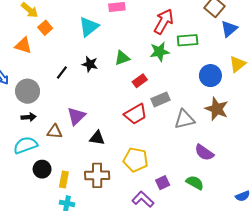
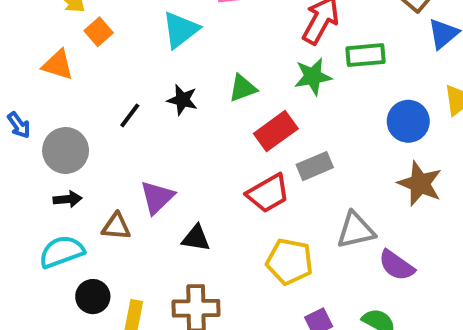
red rectangle: (140, 81) -> (276, 131), size x1.5
gray triangle: (184, 119) -> (356, 230), moved
yellow pentagon: (136, 160) -> (289, 261), moved

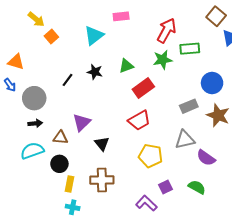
orange triangle: (58, 65) -> (16, 62), moved
gray rectangle: (315, 166) -> (189, 106), moved
black triangle: (196, 238) -> (102, 144), turned 42
black circle: (93, 297) -> (59, 164), moved

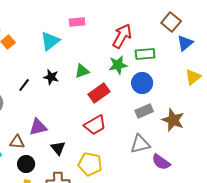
blue circle: (212, 83) -> (142, 83), moved
purple triangle: (82, 122) -> (38, 127), turned 30
yellow pentagon: (150, 156) -> (90, 164), moved
black circle: (59, 164) -> (26, 164), moved

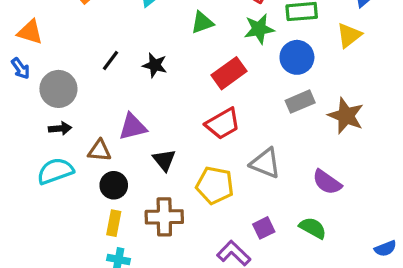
green triangle: (82, 71) -> (202, 23), moved
black star: (51, 77) -> (155, 65), moved
yellow triangle: (193, 77) -> (349, 35), moved
gray triangle: (140, 144) -> (265, 163), moved, turned 35

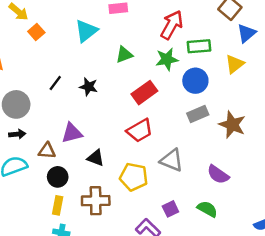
black triangle: (164, 160) -> (96, 158), turned -30

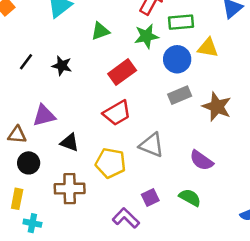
yellow triangle: (235, 64) -> (208, 48), moved, turned 48
yellow rectangle: (58, 205) -> (17, 199), moved

